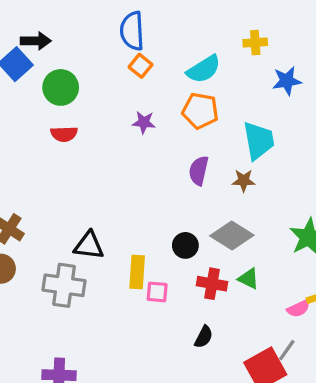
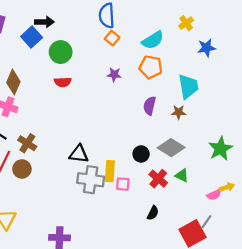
yellow cross: (255, 43) -> (186, 23), turned -32
red cross: (212, 284) -> (158, 179), turned 30
gray cross: (64, 285) -> (91, 180), moved

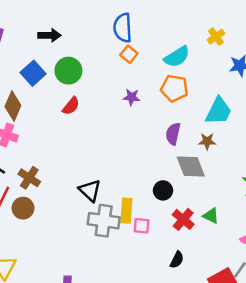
blue square: (32, 37) -> (33, 73), moved
red semicircle: (63, 82) -> (71, 106), turned -49
cyan trapezoid: (188, 86) -> (218, 111), turned 36
gray diamond: (171, 148) -> (191, 166), moved, turned 36
black triangle: (79, 154) -> (90, 190), turned 36

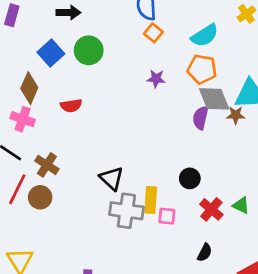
red semicircle: (71, 106) -> (71, 106), moved, turned 42
brown star: (207, 141) -> (236, 115), moved
gray diamond: (191, 166) -> (214, 99), moved

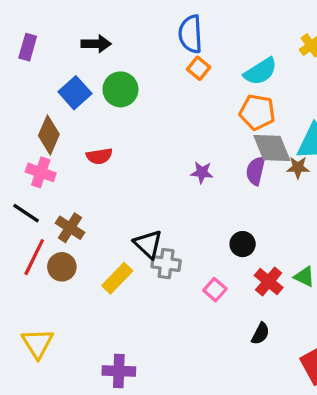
purple star: (156, 79) -> (202, 172), moved
yellow rectangle: (151, 200) -> (117, 278), moved, turned 40
gray cross: (126, 211) -> (166, 264), moved, size x0.7
pink square: (167, 216) -> (215, 290), turned 36

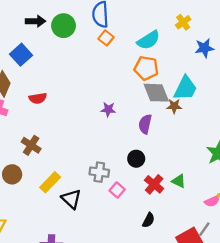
green circle: (120, 89) -> (64, 26), moved
purple semicircle: (256, 171) -> (145, 124), moved
brown cross: (70, 228) -> (31, 145), moved
black triangle: (148, 244) -> (71, 199), moved
gray cross: (166, 264) -> (99, 172), moved

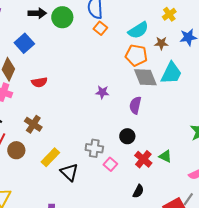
brown star: (174, 106) -> (161, 43), moved

